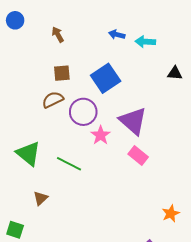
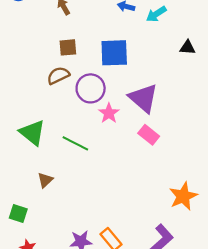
cyan arrow: (145, 42) -> (156, 14), turned -36
blue square: (106, 78) -> (114, 53), turned 32
orange star: (171, 213) -> (183, 196), size x1.5

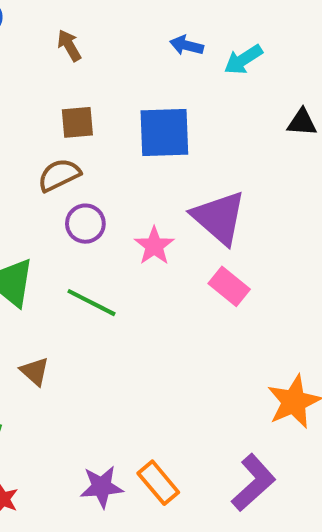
purple circle: (91, 88) -> (85, 224), moved, size x0.7
brown triangle: (45, 180) -> (35, 371), turned -35

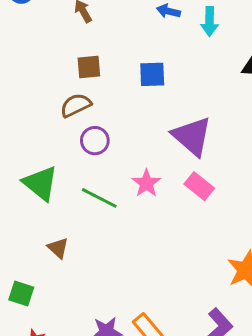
cyan arrow: (243, 60) -> (210, 21), turned -56
blue square: (164, 132) -> (152, 74), size x0.7
pink star: (154, 246) -> (146, 183), moved

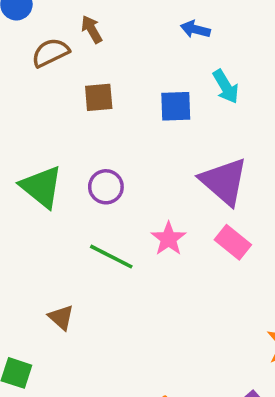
cyan arrow: (210, 21) -> (226, 87), moved, turned -32
brown semicircle: (76, 105) -> (50, 53), moved
green triangle: (40, 183) -> (41, 187), moved

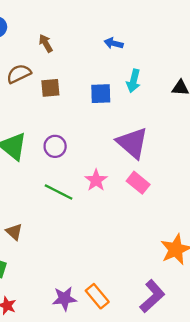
brown semicircle: (50, 53) -> (19, 74), moved
cyan arrow: (226, 87) -> (134, 81), turned 45
brown triangle: (61, 317) -> (14, 232), moved

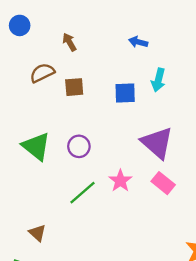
green line: (59, 192) -> (82, 193), turned -68

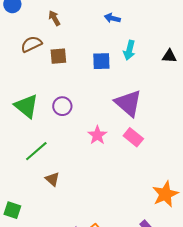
green line: (82, 193) -> (36, 151), moved
brown triangle: (37, 233) -> (52, 179), moved

